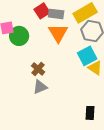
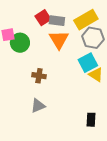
brown cross: (38, 69) -> (39, 76), turned -32
gray triangle: (40, 87) -> (38, 106), moved

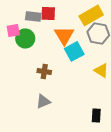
red square: (43, 18) -> (48, 13), turned 35
gray rectangle: (57, 21) -> (33, 16), moved
cyan square: (88, 63) -> (74, 51), moved

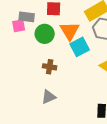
gray rectangle: (33, 16) -> (27, 17), moved
green circle: (25, 38) -> (45, 34), moved

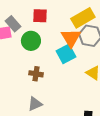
gray rectangle: (27, 17) -> (13, 24), turned 42
orange triangle: (70, 31) -> (71, 38), moved

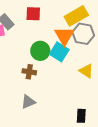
green circle: (31, 41) -> (40, 51), moved
cyan square: (66, 54) -> (59, 52), turned -30

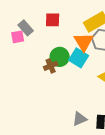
brown cross: (29, 72) -> (51, 66), moved, turned -32
gray triangle: (28, 102) -> (80, 119), moved

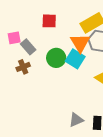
gray rectangle: (26, 28) -> (28, 47), moved
brown cross: (51, 66) -> (23, 67), moved

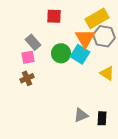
pink square: (14, 38) -> (28, 57), moved
brown cross: (23, 67) -> (27, 78), moved

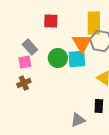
yellow rectangle: (97, 18) -> (94, 23), turned -60
cyan square: (80, 54) -> (77, 59), turned -36
black rectangle: (102, 118) -> (99, 106), moved

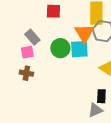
brown cross: (24, 83) -> (26, 73), turned 32
gray triangle: (78, 120) -> (95, 110), moved

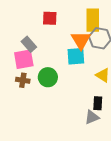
green circle: (60, 48) -> (48, 77), moved
pink square: (27, 52) -> (24, 59), size x1.5

